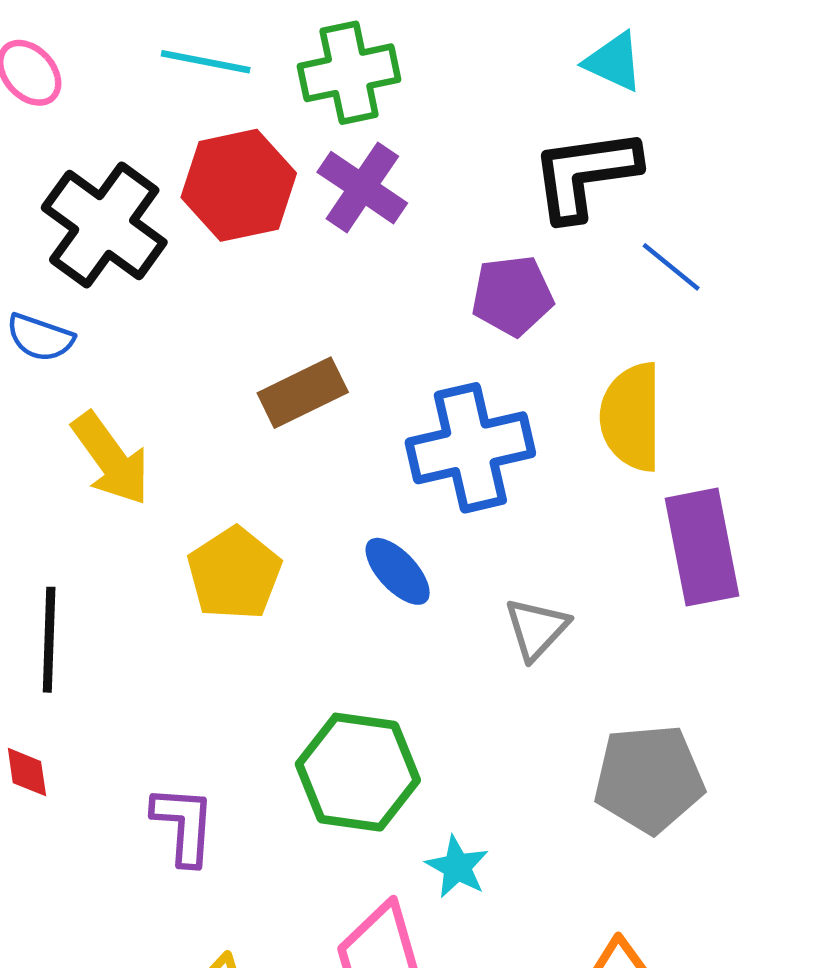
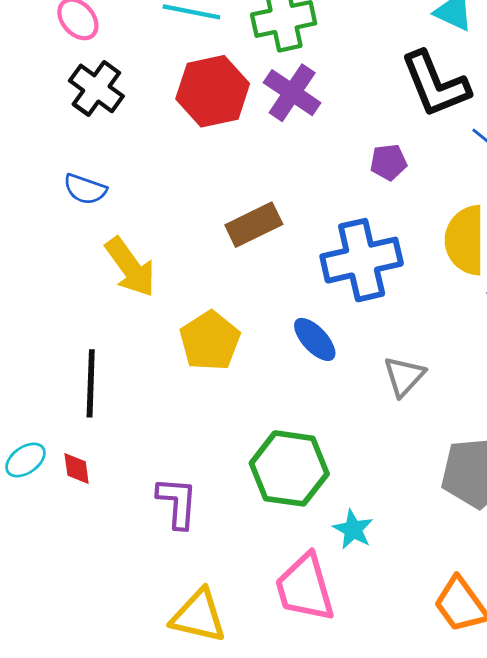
black L-shape: (585, 174) -> (435, 84), turned -104
black cross: (104, 225) -> (96, 88), moved, size x0.7
purple pentagon: (512, 296) -> (389, 162), size x0.7

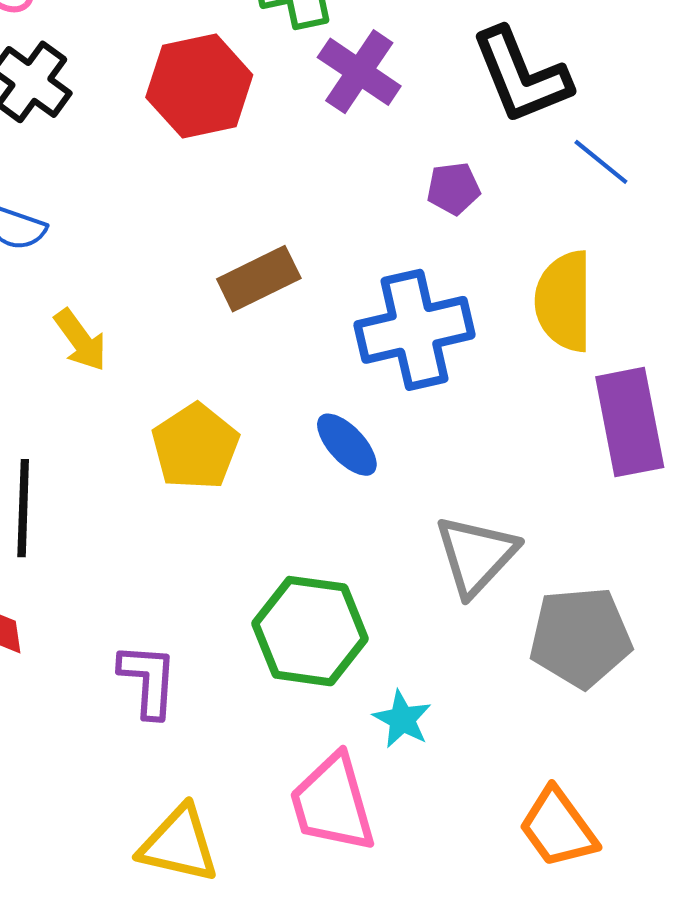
purple cross: (292, 93) -> (359, 72), moved
yellow arrow: (130, 267) -> (81, 340), size x0.7
gray triangle: (404, 376) -> (476, 555), moved, size x1.4

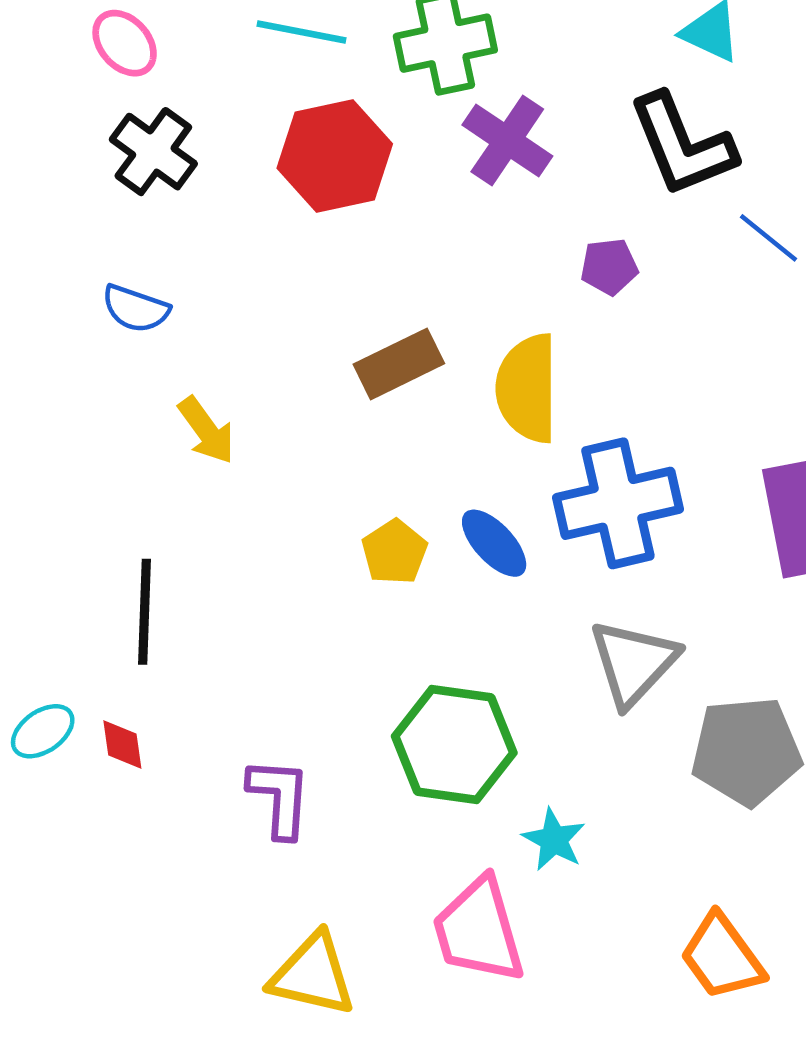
yellow semicircle: (564, 301) -> (527, 388), moved
blue cross: (415, 330) -> (618, 503), moved
yellow pentagon: (195, 447) -> (395, 552), moved, size x0.7

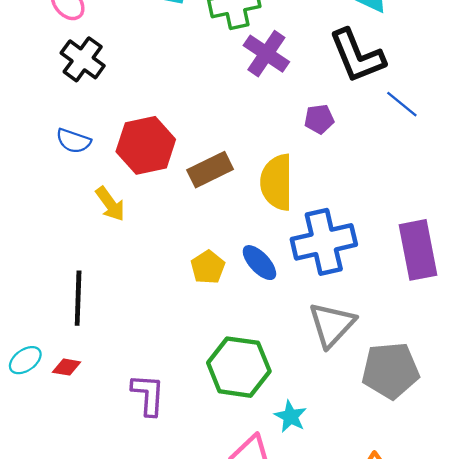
red hexagon: (335, 156) -> (146, 145), moved
red diamond: (122, 745) -> (67, 367), turned -72

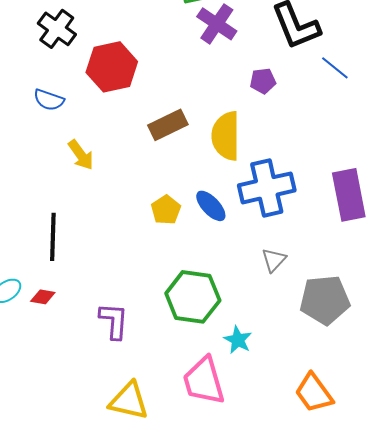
red hexagon: (146, 145) -> (112, 67), moved
gray triangle: (332, 325) -> (274, 260), size x0.6

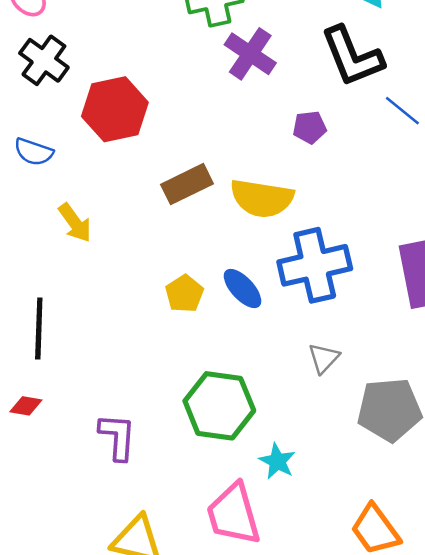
yellow semicircle: (226, 136) -> (262, 198), turned -81

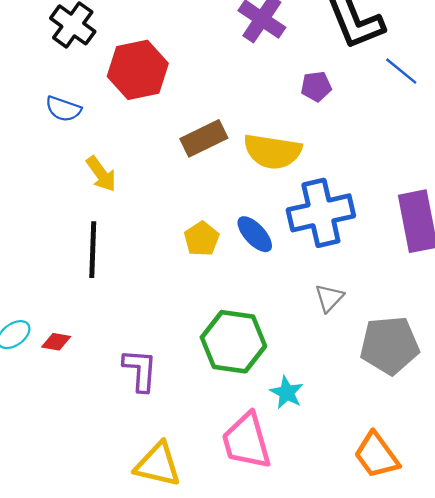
black line: (39, 328) -> (93, 250), moved

